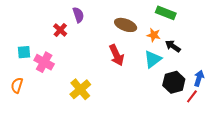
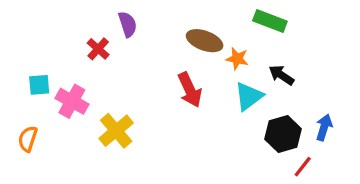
orange star: (154, 35) -> (237, 59), moved
yellow cross: (80, 89) -> (116, 131), moved
red line: (192, 96) -> (303, 167), moved

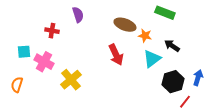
red cross: (98, 49) -> (52, 31), moved, turned -32

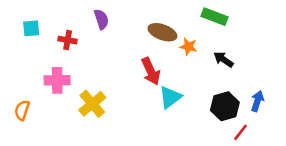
cyan square: (24, 52) -> (31, 28), moved
cyan triangle: (152, 59) -> (170, 97), moved
pink cross: (44, 62) -> (57, 80), turned -30

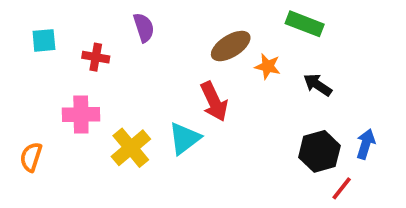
brown ellipse: (162, 32) -> (231, 46), turned -52
cyan triangle: (170, 97) -> (184, 138), moved

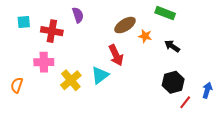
red cross: (96, 57) -> (52, 31), size x1.5
blue arrow: (366, 144) -> (207, 90), moved

